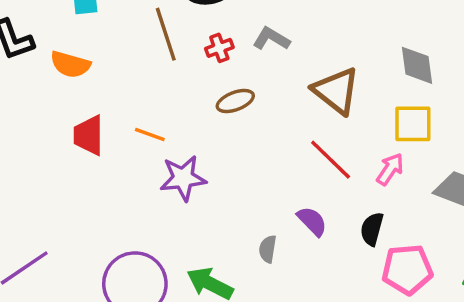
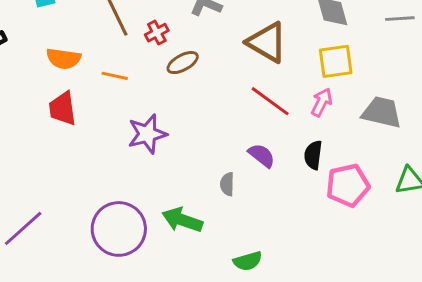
red cross: (219, 48) -> (157, 33), moved
orange semicircle: (70, 64) -> (64, 59), moved
orange line: (150, 135) -> (115, 76), moved

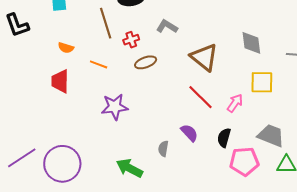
orange semicircle: (64, 59) -> (66, 48), size x0.7
yellow square: (336, 61) -> (262, 82), moved
gray trapezoid: (382, 112) -> (271, 136), moved
purple circle: (119, 229) -> (62, 164), moved

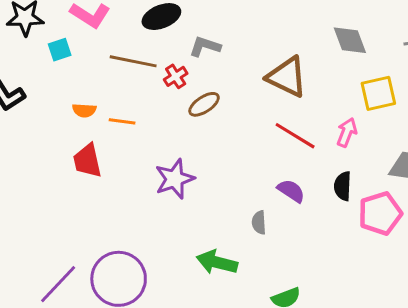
brown line: (106, 23) -> (133, 61), turned -48
gray L-shape: (167, 26) -> (205, 46), moved
orange line: (99, 64) -> (122, 121), moved

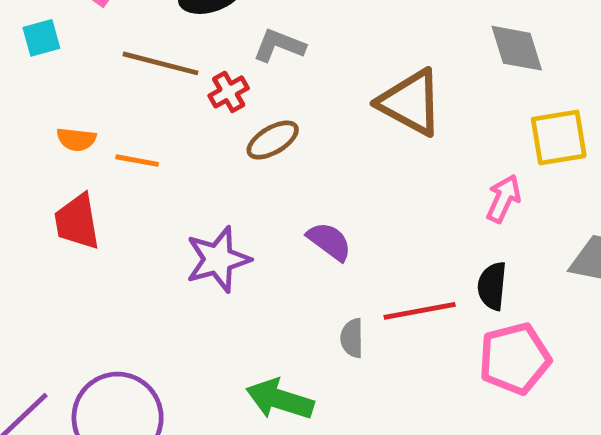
red line: (295, 136) -> (420, 311), moved, turned -45
purple semicircle: (291, 191) -> (329, 241), moved
pink pentagon: (380, 213) -> (515, 359), moved

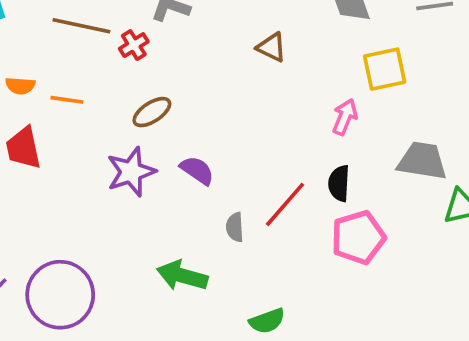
brown triangle: (411, 102) -> (272, 47), size x0.6
brown ellipse: (273, 140) -> (152, 112), moved
purple semicircle: (329, 241) -> (197, 170), moved
red line: (420, 311) -> (285, 204), turned -36

